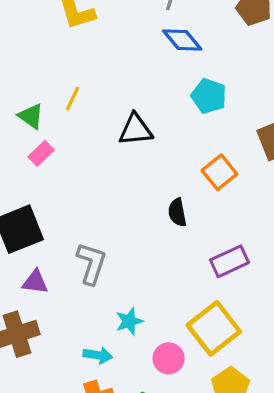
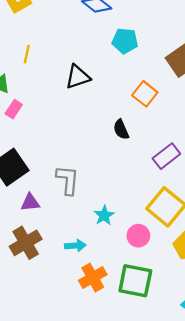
yellow line: (73, 99) -> (27, 54), moved
cyan arrow: (98, 355) -> (75, 246), moved

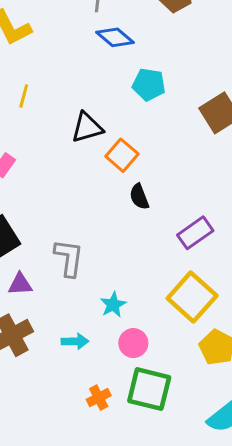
orange square: (145, 94) -> (122, 155), moved
pink circle: (138, 236) -> (133, 343), moved
orange cross: (93, 277) -> (99, 398), moved, size x0.7

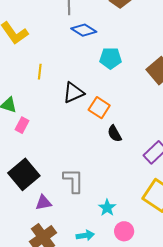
yellow line: (24, 96) -> (40, 72), moved

